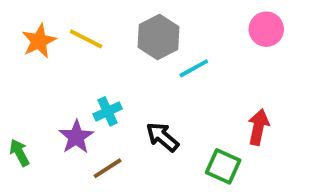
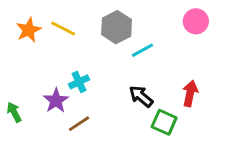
black arrow: (162, 137) -> (141, 96), moved

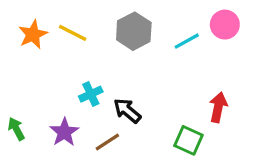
cyan line: (142, 50) -> (187, 41), moved
black arrow: (141, 96) -> (127, 111), moved
purple star: (56, 101) -> (64, 132), moved
brown line: (79, 124) -> (107, 142), moved

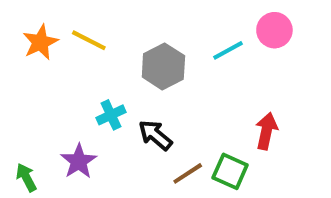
gray hexagon: (134, 31) -> (163, 66), moved
green arrow: (16, 129) -> (26, 177), moved
brown line: (107, 142) -> (188, 173), moved

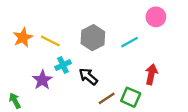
yellow line: (89, 40) -> (50, 41), moved
orange star: (40, 42) -> (23, 38), moved
cyan line: (228, 50) -> (130, 42), moved
purple star: (79, 161) -> (42, 80), moved

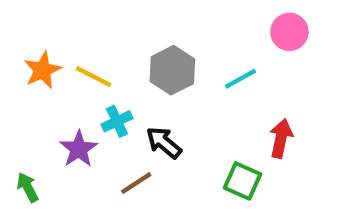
brown line: (107, 98) -> (136, 183), moved

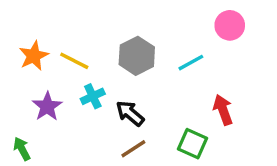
red arrow: (281, 138) -> (223, 110), turned -32
purple star: (79, 149) -> (47, 106), moved
brown line: (136, 183) -> (133, 149), moved

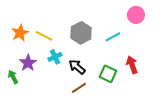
green square: (193, 144) -> (108, 74), moved
green arrow: (22, 149) -> (13, 77), moved

